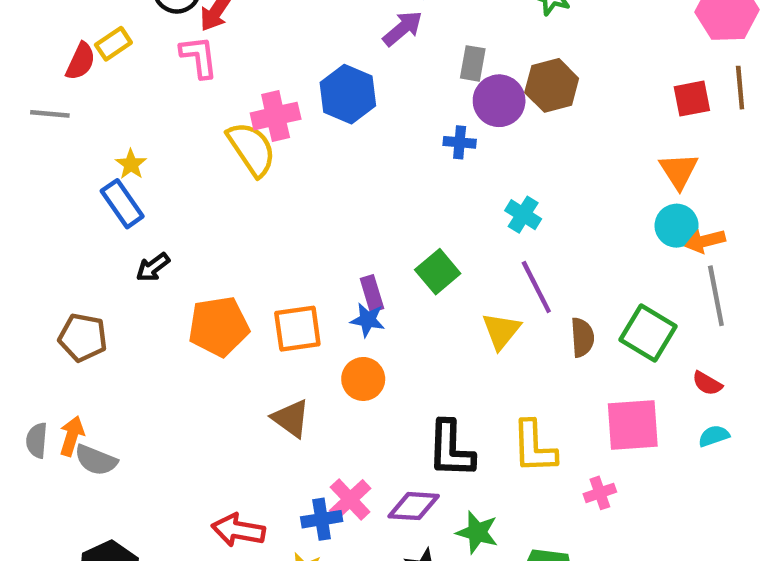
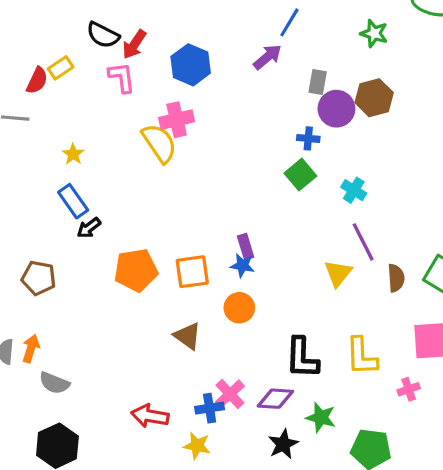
blue hexagon: (348, 94) -> (191, 65), moved
blue rectangle: (122, 204) -> (73, 201), moved
green square: (438, 272) -> (300, 175), moved
gray semicircle: (96, 460) -> (54, 383), moved

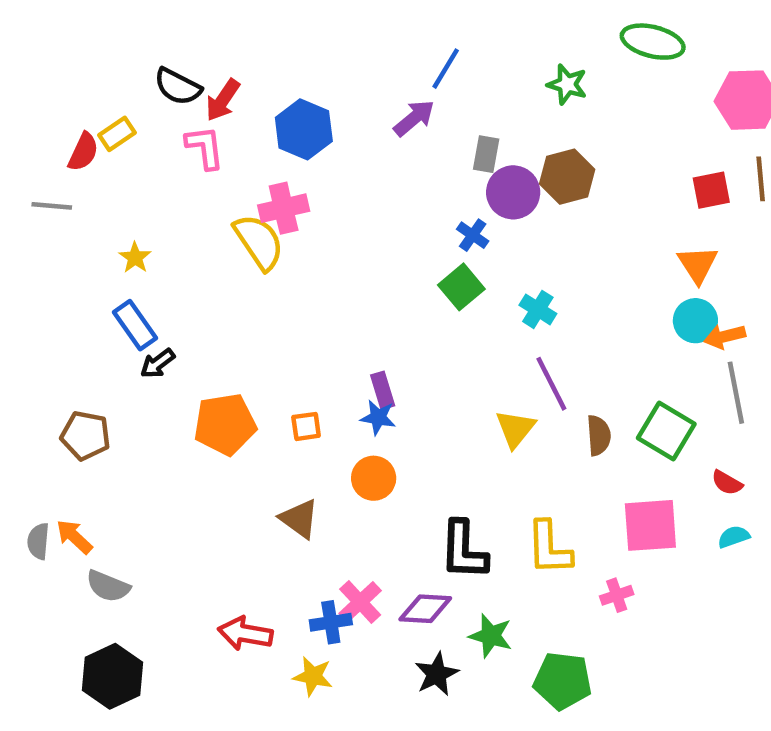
blue cross: (308, 138) -> (473, 235), turned 30
orange square: (192, 272) -> (306, 426), size x0.6
orange arrow: (31, 349) -> (74, 537), turned -64

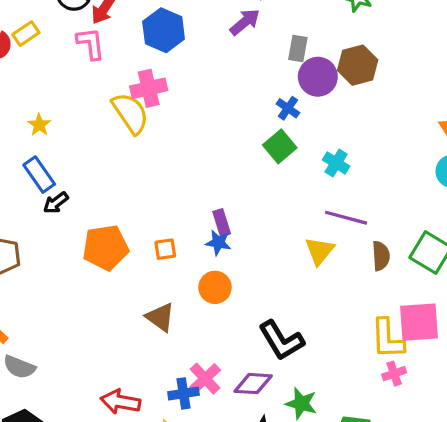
purple line: (551, 384) -> (346, 218), turned -48
yellow L-shape: (549, 548) -> (387, 339), moved
black L-shape: (464, 550) -> (281, 340), turned -33

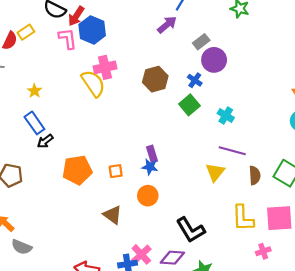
blue hexagon: (164, 30) -> (92, 30), moved
gray rectangle: (298, 49) -> (201, 42), turned 42
brown hexagon: (358, 65) -> (155, 79), moved
yellow L-shape: (387, 339) -> (243, 218), moved

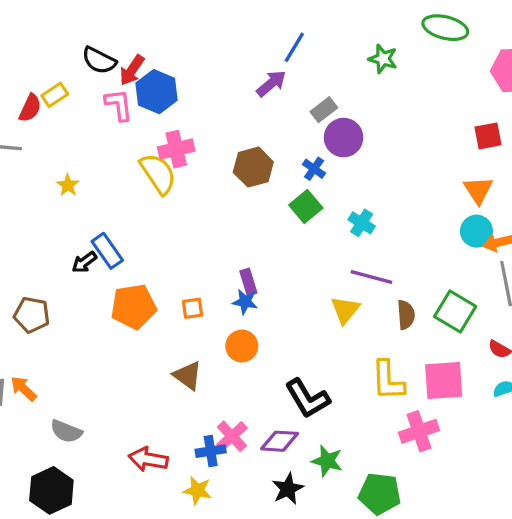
blue rectangle: (34, 123) -> (107, 251), moved
gray semicircle: (22, 247) -> (66, 431), moved
pink cross: (263, 251) -> (419, 431), size x1.6

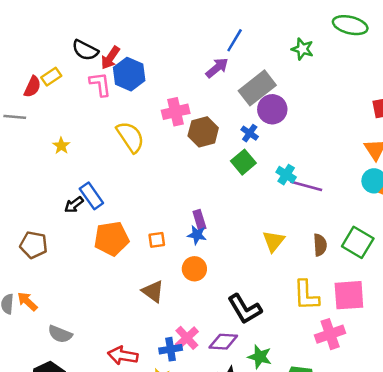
gray rectangle: (324, 110) -> (257, 88), size x1.8
pink cross: (176, 149) -> (176, 112), moved
purple line: (371, 277) -> (306, 186), moved

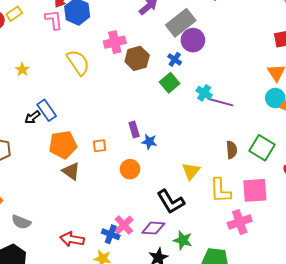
blue star: (197, 235) -> (149, 142), moved
yellow triangle: (274, 241) -> (191, 171), moved
brown triangle: (153, 291) -> (71, 171), moved
blue cross: (171, 349) -> (111, 234), turned 30

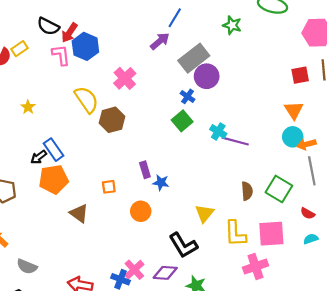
pink cross: (115, 42) -> (125, 78), turned -30
brown hexagon: (137, 58) -> (112, 120), moved
orange pentagon: (63, 145) -> (54, 179), moved

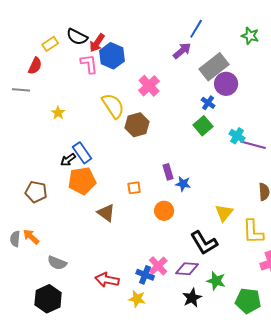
yellow rectangle: (20, 49) -> (50, 44), moved

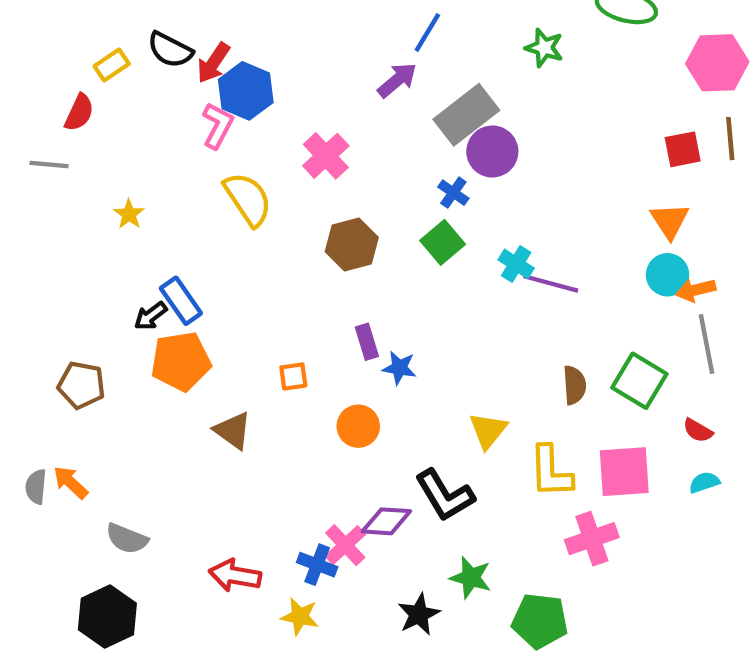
pink L-shape: (89, 64) -> (218, 126), moved, turned 35
brown hexagon: (137, 125) -> (352, 244), moved
purple diamond: (187, 269) -> (386, 521), moved

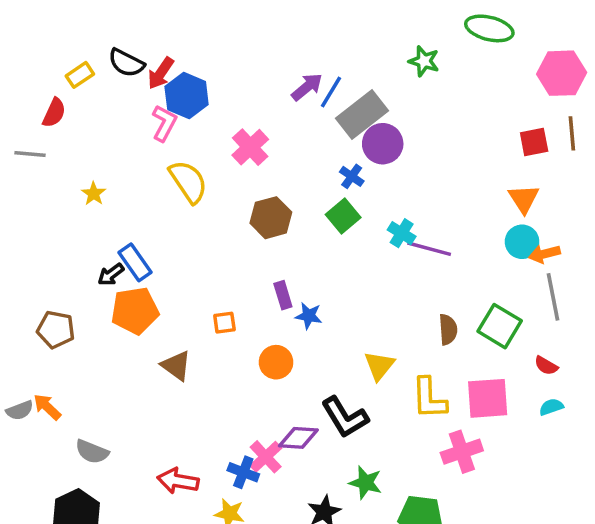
blue line: (427, 33) -> (331, 92), moved
gray semicircle: (36, 487) -> (20, 410), turned -116

